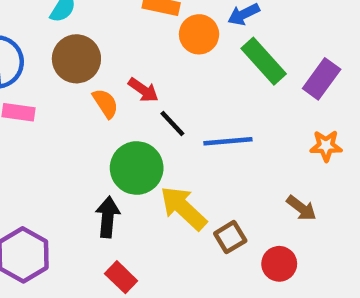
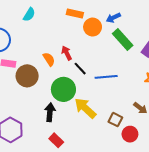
brown circle: (76, 59) -> (27, 76), moved
red arrow: (143, 90) -> (67, 53), turned -152
brown square: (230, 237) -> (115, 120), moved, turned -32

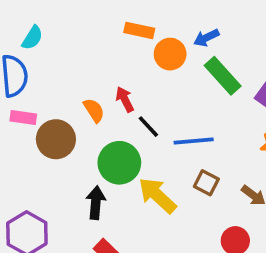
cyan semicircle: (29, 15) -> (32, 38), moved
brown square: (115, 120) -> (206, 183), moved

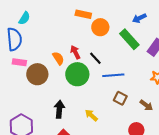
blue arrow: (206, 38) -> (139, 18), moved
black line: (148, 127) -> (95, 58), moved
green circle: (119, 163) -> (77, 74), moved
yellow arrow: (157, 195) -> (91, 115), moved, size x0.6

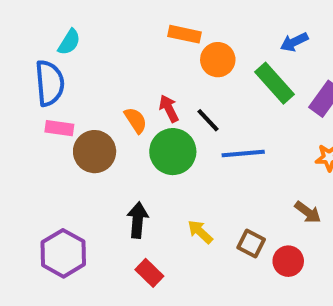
brown square: (120, 98) -> (251, 244), moved

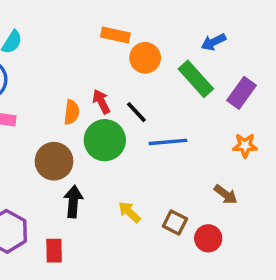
orange semicircle: (136, 120) -> (72, 112), turned 40
brown circle: (95, 152) -> (54, 161), moved
red rectangle: (149, 273) -> (54, 251), moved, turned 45

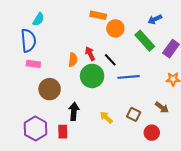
brown circle: (54, 161) -> (50, 89), moved
brown square: (175, 223) -> (134, 114), moved
red rectangle: (54, 251) -> (63, 132), moved

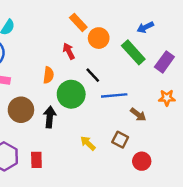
orange rectangle: (98, 15) -> (78, 22), turned 35
red arrow: (90, 54) -> (69, 51), moved
brown arrow: (162, 107) -> (138, 115), moved
black arrow: (74, 111) -> (50, 117), moved

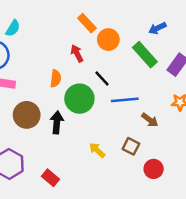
red rectangle: (36, 160) -> (51, 178), moved, turned -49

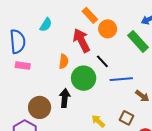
cyan semicircle: (13, 28) -> (46, 25), moved
red arrow: (77, 53) -> (81, 40), size x1.6
brown circle: (27, 115) -> (40, 107), moved

